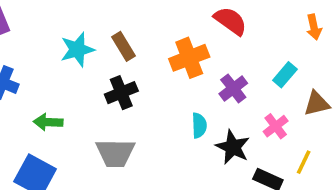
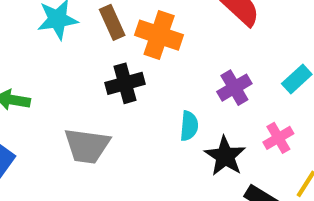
orange cross: (189, 58) -> (159, 35), moved, turned 33
black cross: (121, 93) -> (125, 83), moved

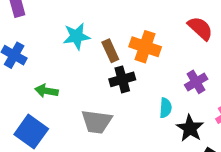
brown rectangle: (112, 22) -> (110, 51), moved

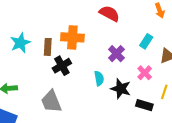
brown rectangle: (110, 51) -> (48, 47), turned 42
gray trapezoid: (97, 122) -> (51, 101), turned 75

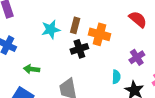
brown rectangle: (48, 47) -> (75, 25), moved
black cross: (62, 66) -> (79, 49), moved

